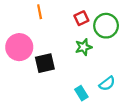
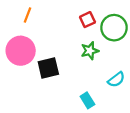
orange line: (40, 12) -> (28, 15), moved, turned 32
cyan semicircle: (107, 84) -> (116, 80), moved

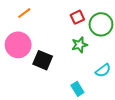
orange line: (28, 15) -> (24, 13), turned 32
black square: (48, 68) -> (43, 60), turned 36

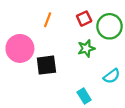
orange line: (24, 13) -> (48, 20), moved, turned -32
black square: (43, 60) -> (46, 65), turned -30

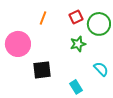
black square: (46, 65) -> (42, 70), moved
cyan semicircle: (112, 76) -> (101, 69), turned -98

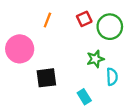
green star: (78, 44) -> (95, 59), moved
cyan semicircle: (101, 69) -> (112, 77), turned 42

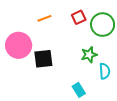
orange line: (47, 20) -> (44, 18), turned 48
black square: (46, 78) -> (43, 59), moved

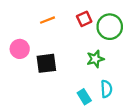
pink circle: (19, 45) -> (20, 49), size x0.7
cyan semicircle: (105, 71) -> (106, 89), moved

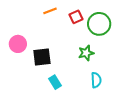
orange line: (47, 20) -> (50, 11), moved
cyan rectangle: (84, 97) -> (55, 82), moved

